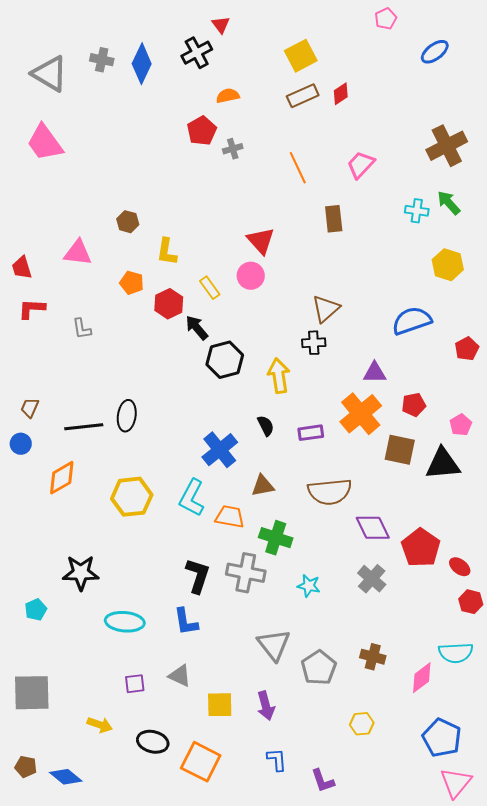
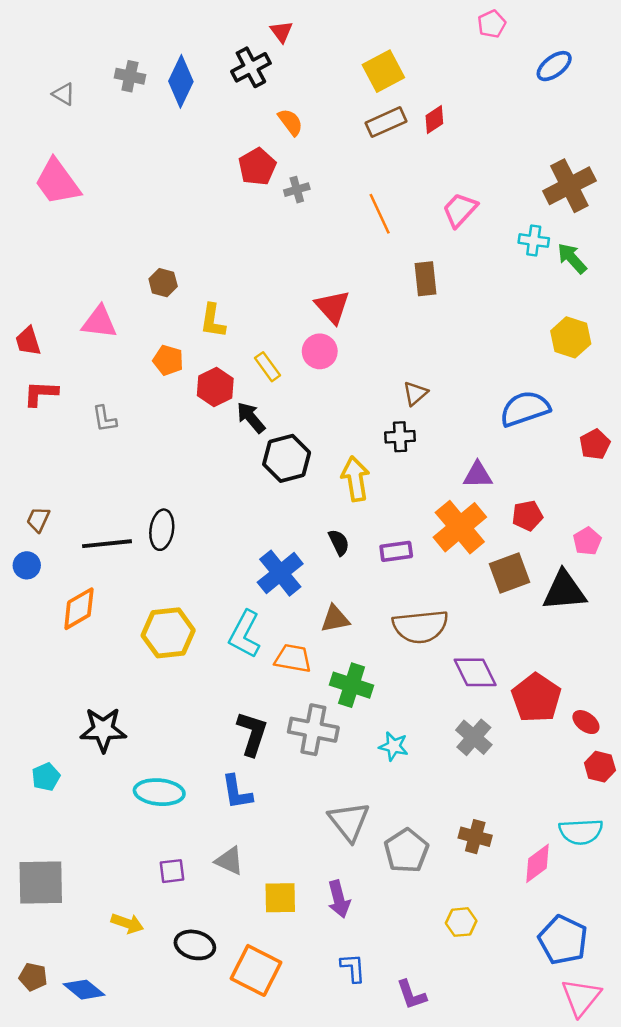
gray triangle: (50, 74) -> (64, 94), size x0.5
orange semicircle: (228, 96) -> (290, 122), turned 65
cyan cross: (417, 211) -> (534, 241), moved
brown triangle: (326, 309) -> (415, 393), size x0.7
brown square: (400, 450) -> (510, 573), turned -32

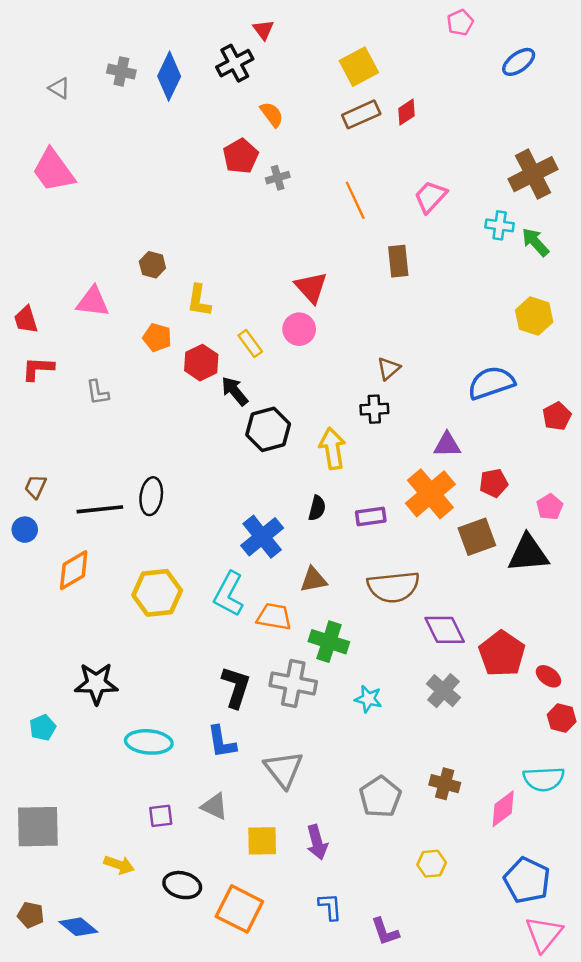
black semicircle: (339, 542) -> (317, 508), turned 40
gray triangle: (349, 821) -> (284, 769), moved

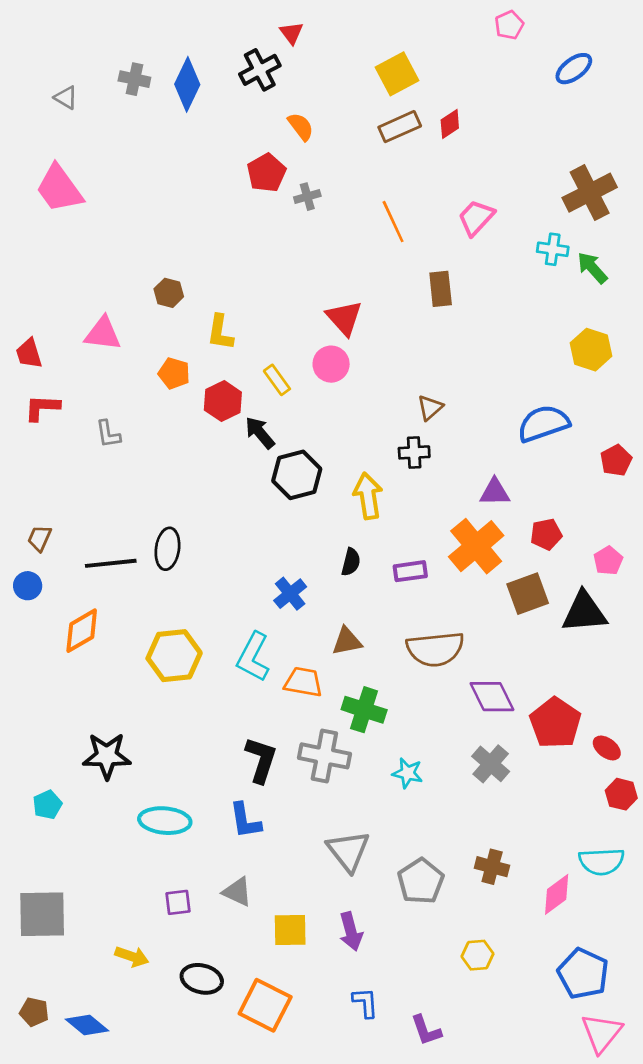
blue cross: (262, 537) -> (290, 594), size x0.7
gray triangle: (284, 769) -> (348, 851), moved

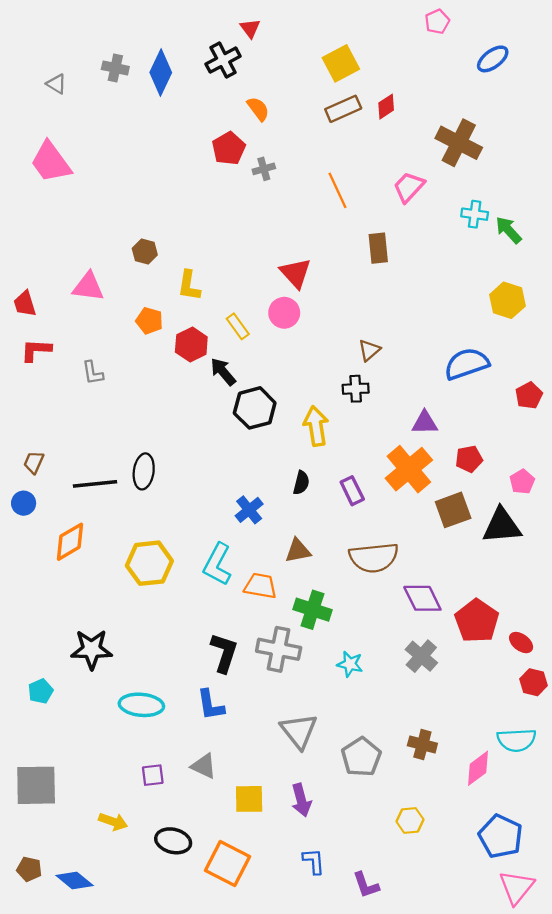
brown cross: (590, 193) -> (459, 143), moved, turned -36
purple rectangle: (410, 571) -> (352, 491), turned 72

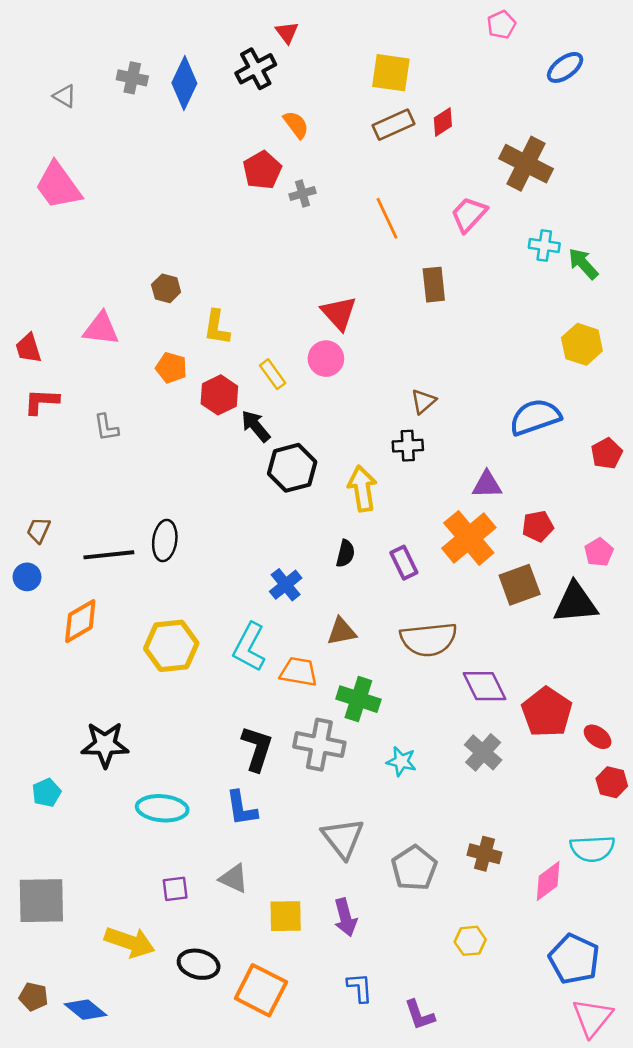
yellow square: (341, 63) -> (391, 73), turned 36
yellow arrow: (113, 822) -> (130, 942), size x1.5

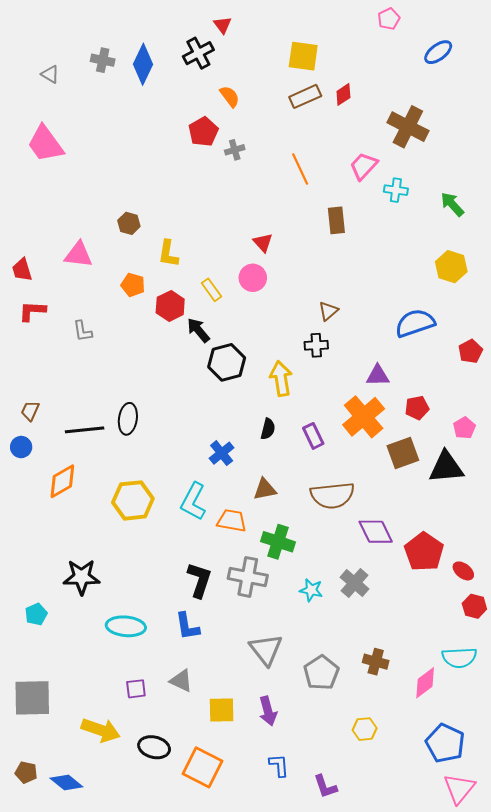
cyan cross: (544, 246) -> (396, 190), moved
red triangle: (339, 313) -> (263, 243), size x0.7
gray cross: (483, 752) -> (355, 583), moved

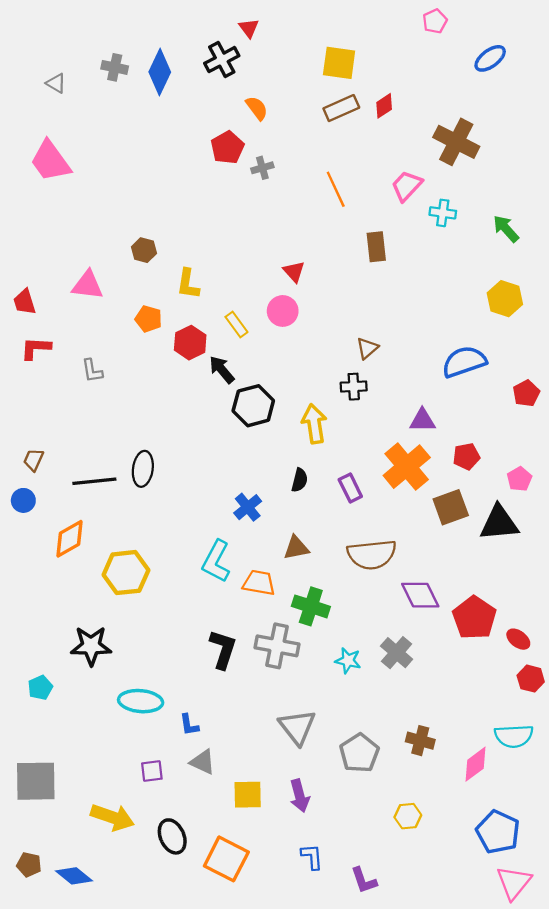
yellow hexagon: (133, 500) -> (126, 573), moved
blue L-shape: (187, 626) -> (189, 725), moved, size x0.7
black ellipse: (154, 747) -> (172, 836), turned 52

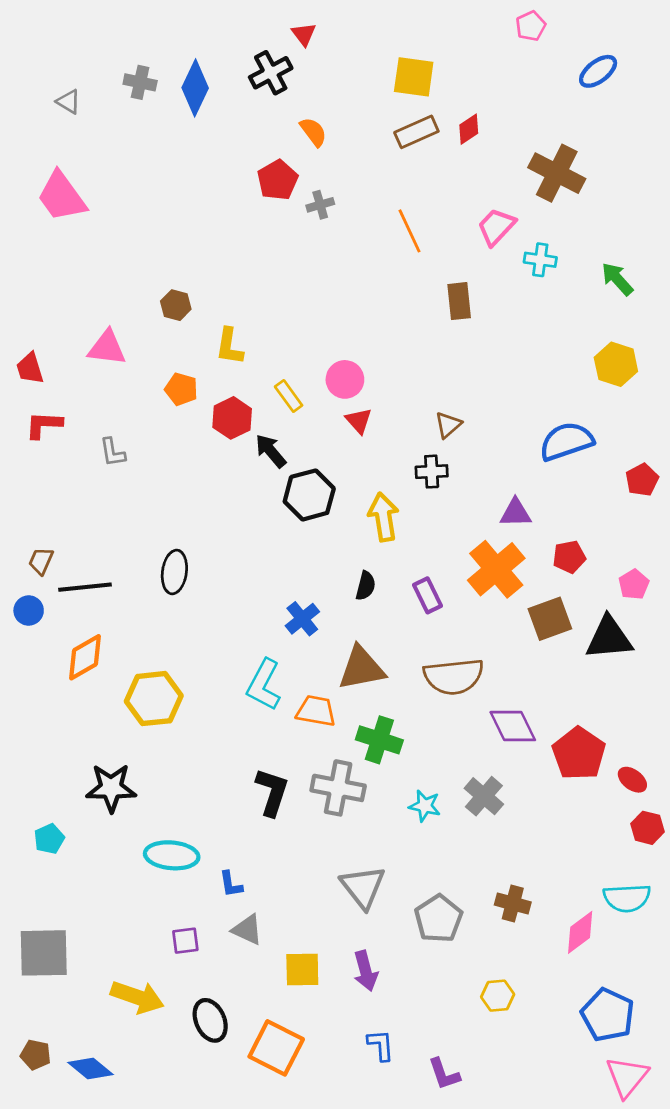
red triangle: (294, 272) -> (359, 421), moved
black line: (94, 481) -> (85, 587), moved
brown triangle: (296, 548) -> (361, 668), size x1.5

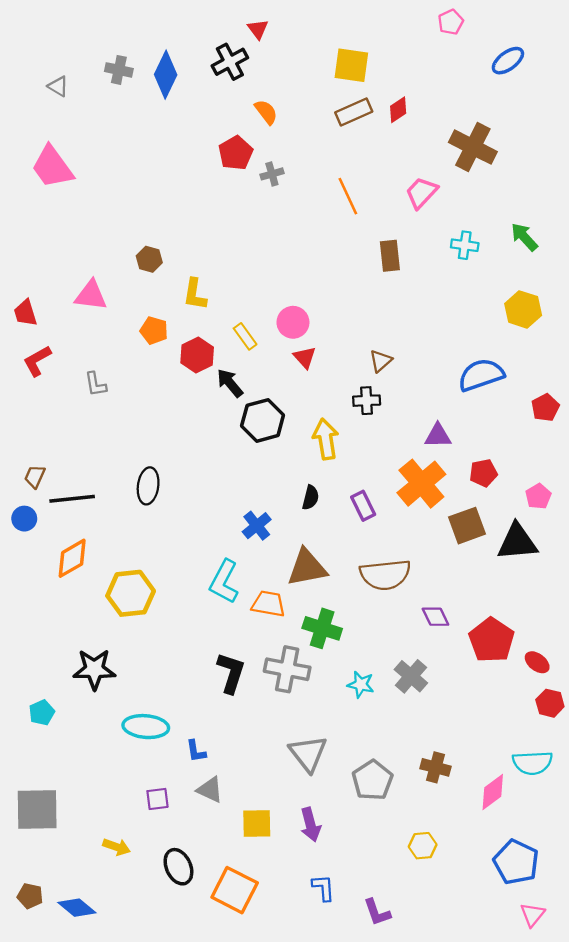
cyan cross: (540, 260) -> (465, 245), moved
red L-shape: (44, 425) -> (37, 361), turned -32
purple diamond: (513, 726) -> (435, 617), size x0.7
yellow arrow: (137, 997) -> (117, 847), size x0.6
pink triangle: (627, 1077) -> (532, 915), size x0.7

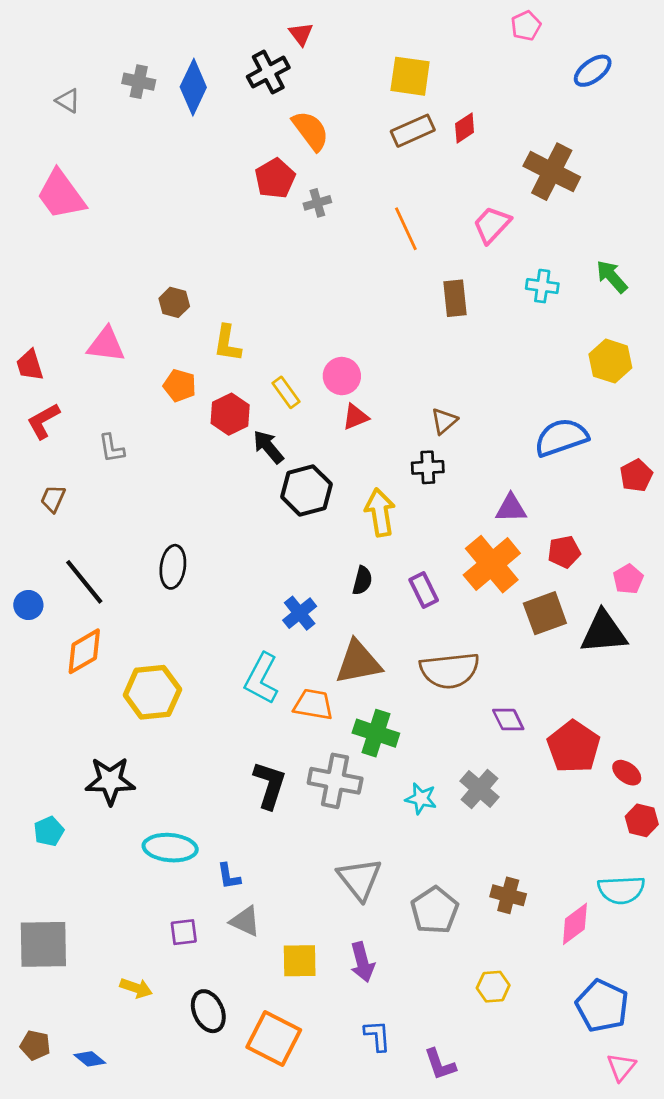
orange semicircle: (266, 112) -> (311, 131), size x1.4
red triangle: (305, 357) -> (355, 417), turned 50
brown trapezoid: (35, 477) -> (53, 499), moved
black line: (72, 499) -> (84, 582), turned 57
blue diamond: (77, 908) -> (90, 1059), size x0.7

